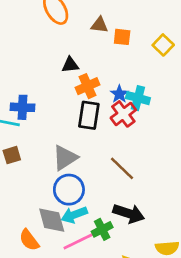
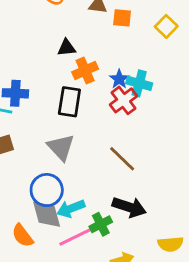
black rectangle: (89, 115) -> (69, 102), moved
gray triangle: (65, 158) -> (61, 147), turned -40
blue circle: (69, 190) -> (47, 190), moved

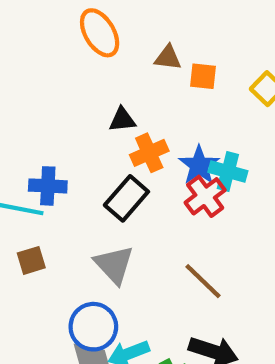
blue star: (119, 79) -> (199, 165), size x1.4
black rectangle: (69, 102) -> (126, 198), turned 32

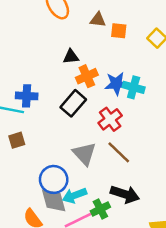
blue star: (199, 165) -> (116, 84), turned 30
red cross: (205, 196) -> (110, 119), moved
gray triangle: (114, 265) -> (84, 154), moved

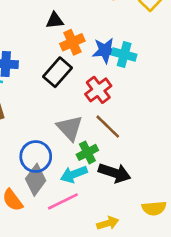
cyan arrow: (75, 195) -> (74, 174), moved
gray diamond: (54, 200) -> (36, 180), turned 52
green cross: (100, 209) -> (87, 152), moved

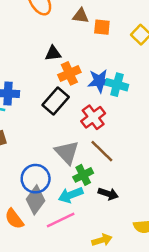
black arrow: (115, 173) -> (108, 194), size x0.7

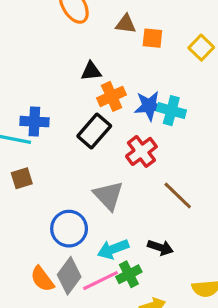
brown line: (102, 151) -> (178, 196), moved
green cross: (83, 175) -> (129, 274), moved
gray diamond: (36, 200) -> (69, 276), moved

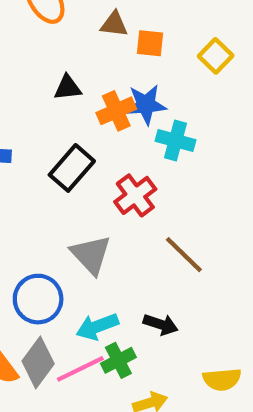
orange cross: (112, 96) -> (116, 111), moved
blue star: (149, 106) -> (146, 105), moved

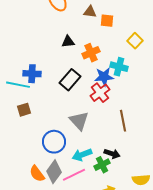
yellow square: (216, 56) -> (135, 41), moved
blue star: (146, 105) -> (104, 77), moved
brown line: (184, 255) -> (123, 121), turned 35
green cross: (118, 360) -> (102, 165), moved

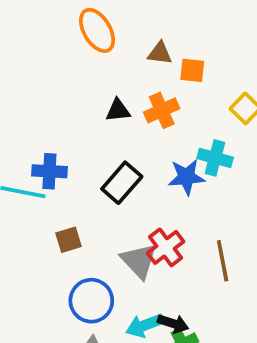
orange cross: (91, 53) -> (162, 110), moved
red cross: (100, 93) -> (166, 247), moved
brown square: (24, 110) -> (68, 240), moved
black arrow: (112, 154) -> (173, 323), moved

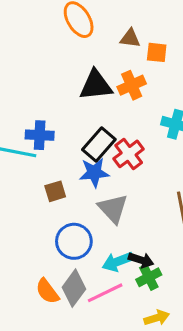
black triangle: (118, 110) -> (96, 85), size x1.6
blue star: (186, 177) -> (94, 173), moved
red cross: (166, 247) -> (129, 154), moved

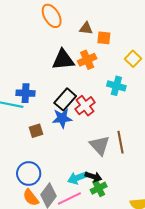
gray triangle: (113, 209) -> (100, 145), moved
blue circle: (74, 241) -> (29, 173), moved

